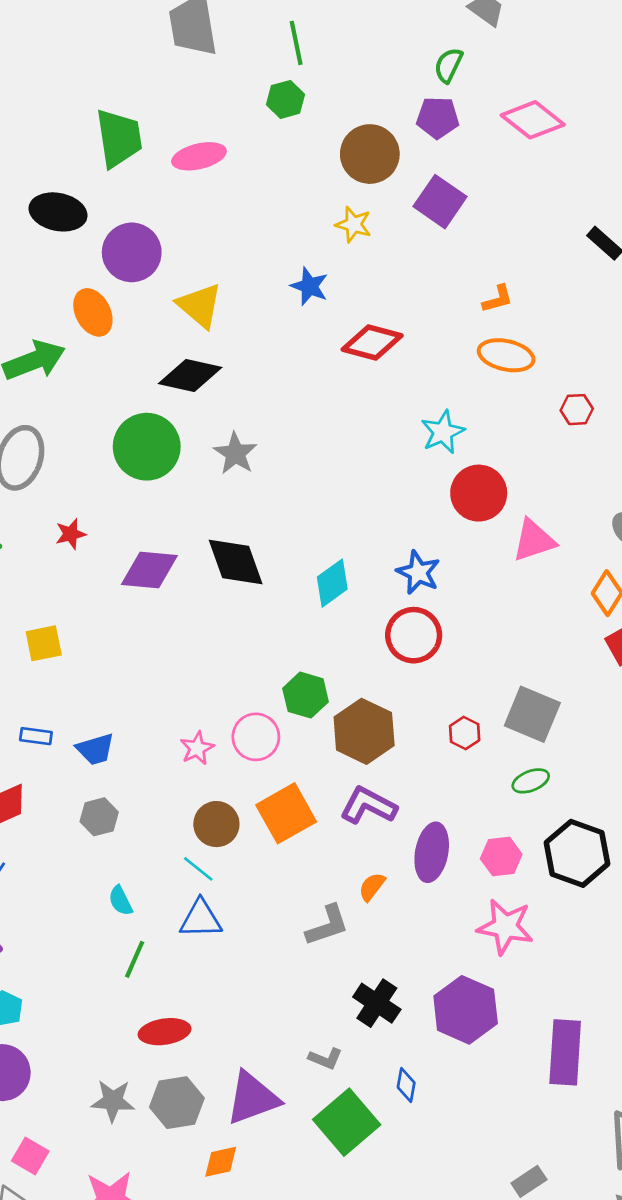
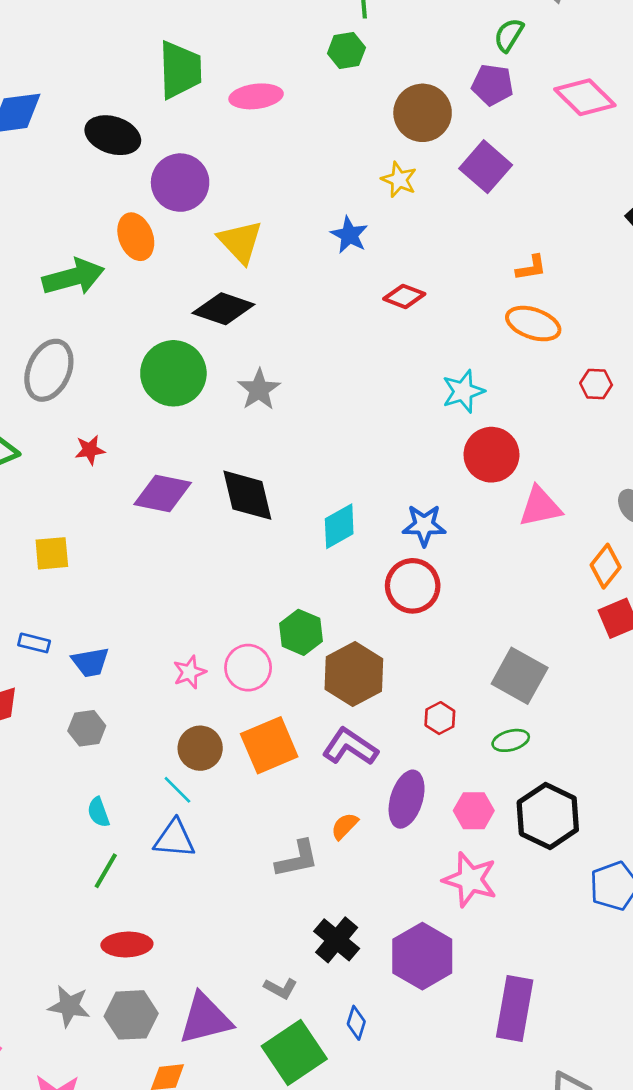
red diamond: (372, 342) -> (404, 296), size x0.7
blue star: (418, 572) -> (424, 525), turned -30
red hexagon: (465, 733) -> (440, 718), moved

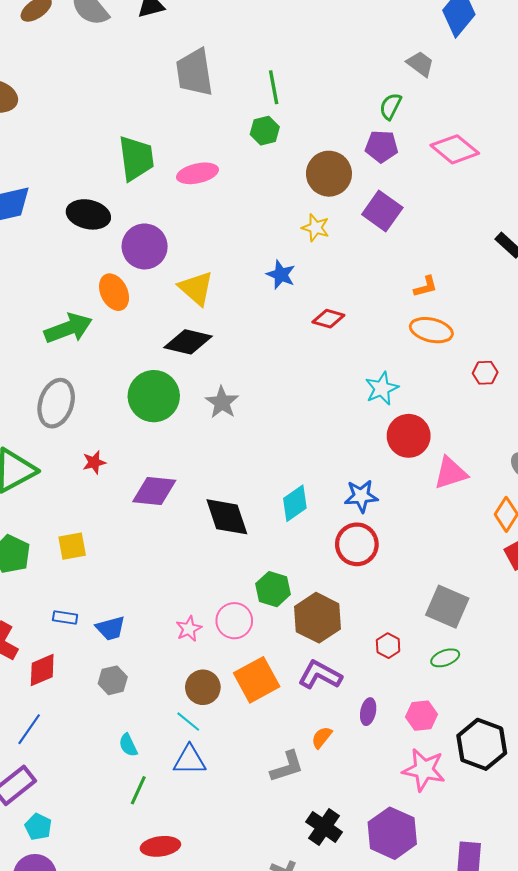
black diamond: (247, 495) -> (227, 517), moved
purple ellipse: (407, 799) -> (368, 712), size x0.6
black hexagon: (548, 816) -> (482, 744), moved

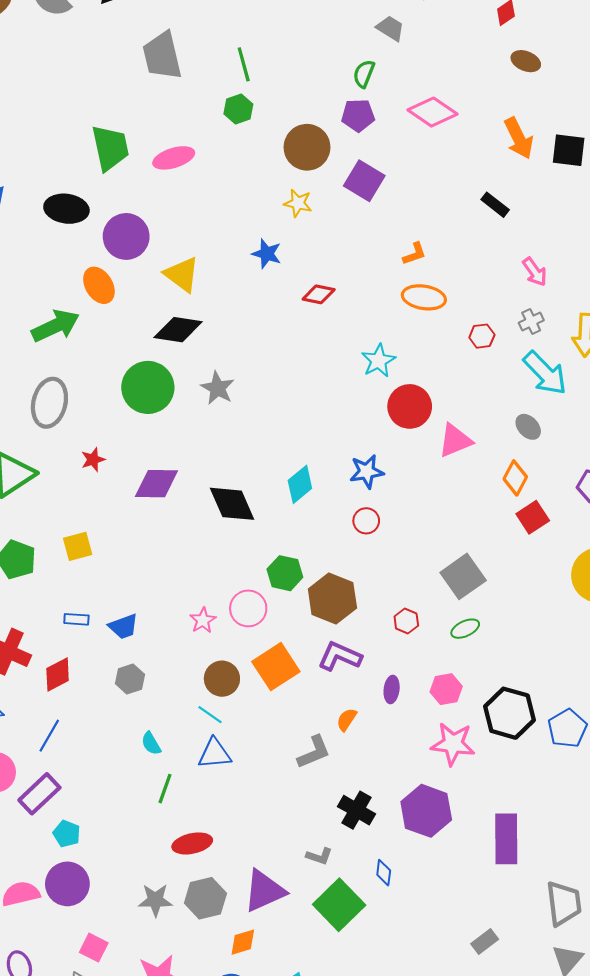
red circle: (357, 544) -> (366, 521), size x0.6
gray square: (447, 607) -> (463, 576), turned 36

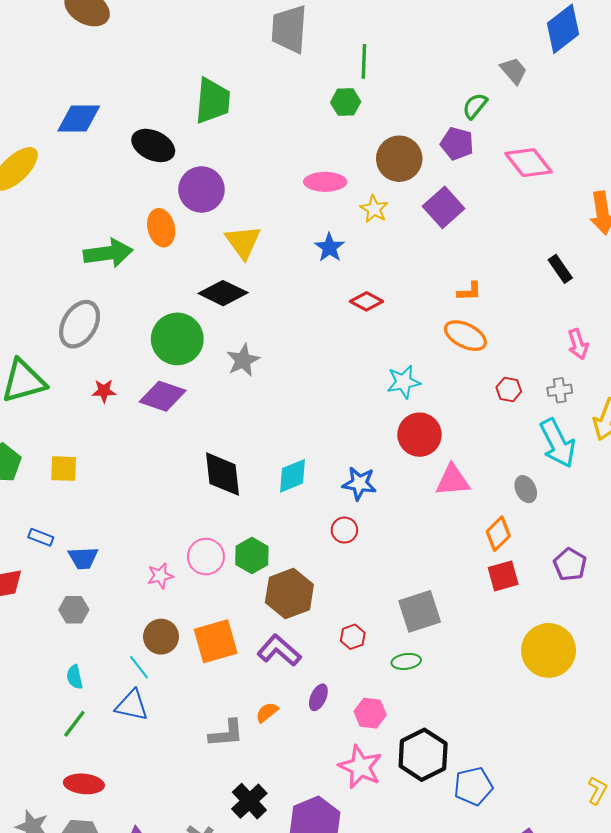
pink ellipse: (174, 158) -> (325, 182), moved
purple diamond: (156, 484) -> (163, 396), moved
pink circle: (248, 608) -> (206, 557), moved

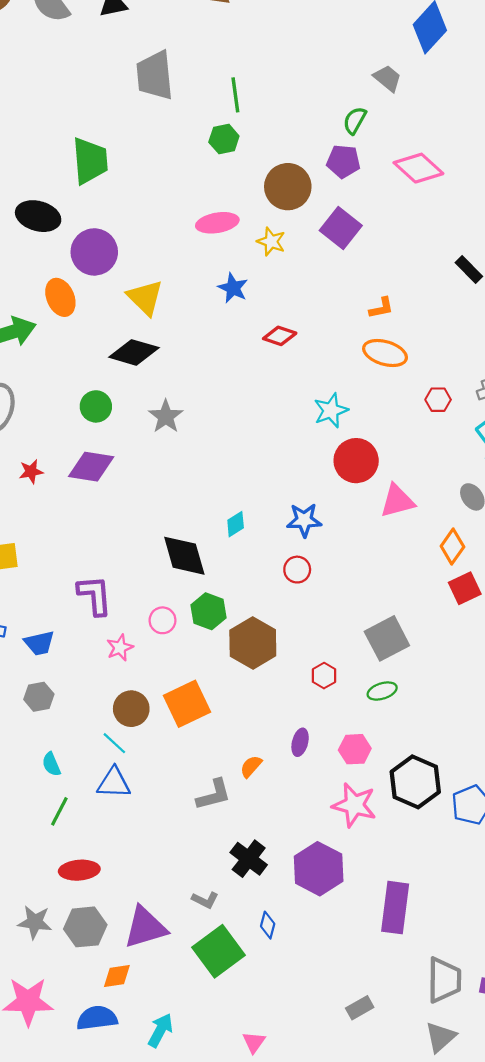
green circle: (177, 339) -> (96, 406), size x0.6
black diamond: (222, 474) -> (184, 556), moved
cyan diamond: (292, 476) -> (236, 524), size x0.7
pink circle: (206, 557) -> (162, 620), size x0.7
purple L-shape: (279, 650) -> (95, 595), moved, turned 54

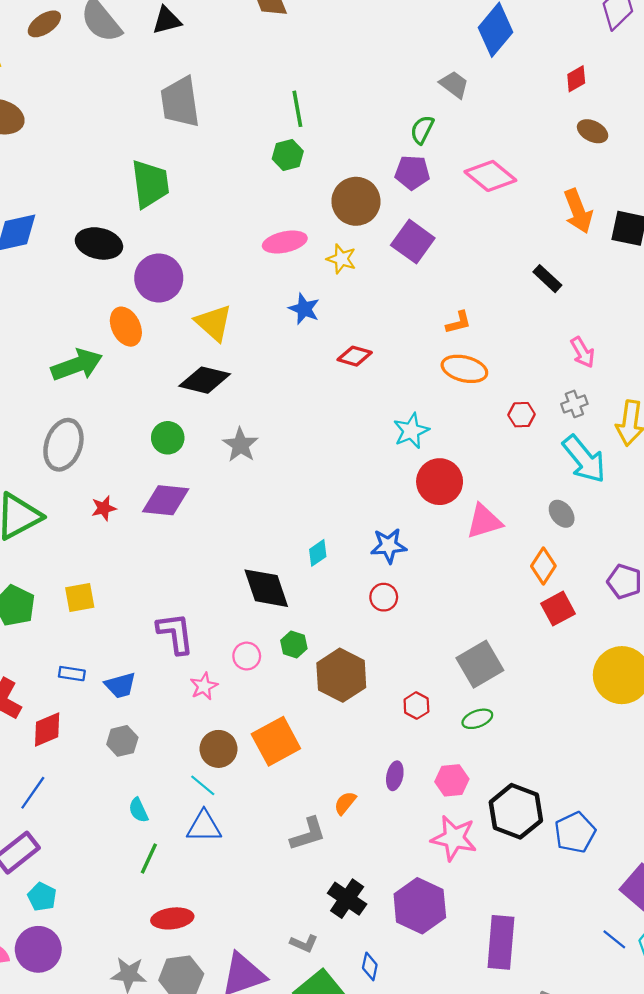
gray trapezoid: (155, 75) -> (180, 102), moved
green hexagon: (209, 611) -> (294, 644), size x0.7

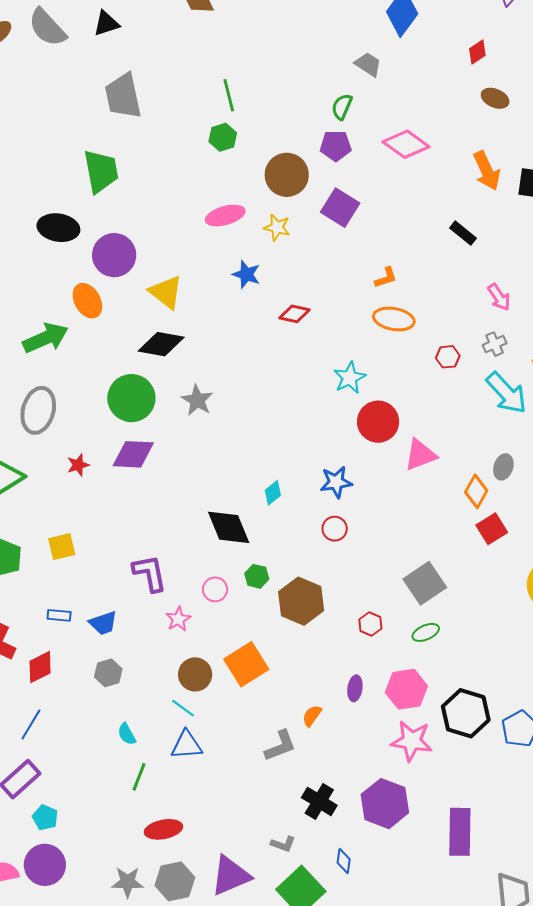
green circle: (168, 438) -> (131, 398), size x1.6
gray ellipse: (562, 514) -> (503, 467), moved, turned 60
pink hexagon: (452, 780) -> (406, 689), size x1.4

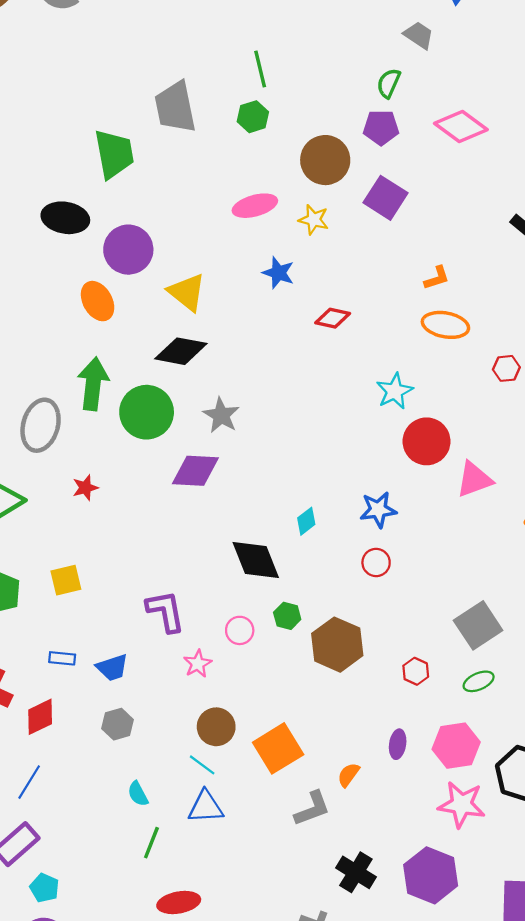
gray trapezoid: (123, 96) -> (175, 107), moved
green arrow: (46, 338) -> (93, 384), moved, turned -60
purple diamond: (133, 454) -> (195, 471), moved
orange square: (246, 664) -> (278, 748), moved

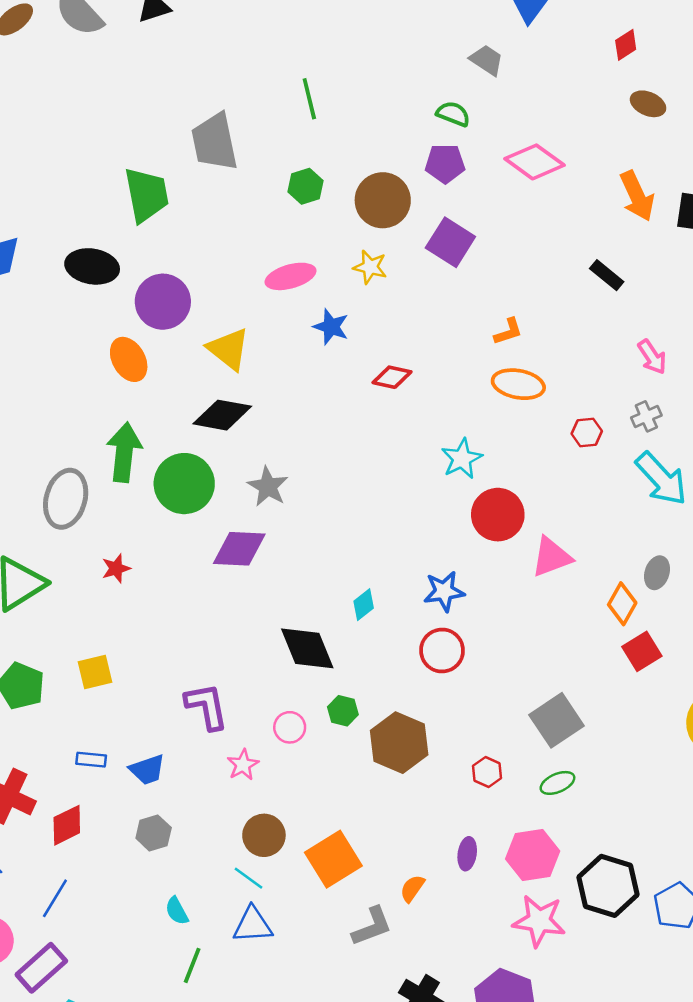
green semicircle: (389, 83) -> (453, 114), turned 88
green hexagon: (253, 117) -> (306, 186), moved
pink ellipse: (255, 206) -> (290, 276), moved
red circle: (376, 563) -> (442, 651), size x1.4

